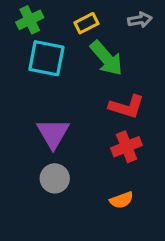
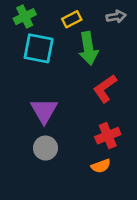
green arrow: (106, 58) -> (88, 48), turned 32
red L-shape: (127, 107) -> (105, 88), turned 128
red cross: (127, 147) -> (108, 136), moved

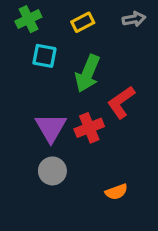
cyan square: (39, 48) -> (44, 56), size x0.7
green arrow: (88, 48) -> (88, 73), moved, turned 32
red cross: (108, 136) -> (89, 128), moved

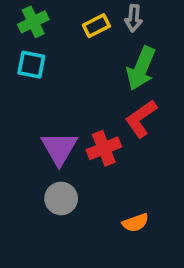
gray arrow: (134, 19) -> (134, 18), moved, turned 105
cyan square: (44, 56) -> (31, 65), moved
green arrow: (88, 73) -> (141, 68), moved

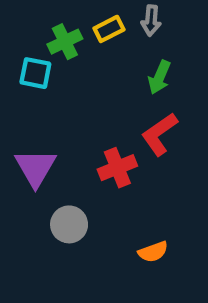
green cross: (33, 22) -> (65, 42), moved
green arrow: (141, 68) -> (159, 77), size x0.7
purple triangle: (59, 148) -> (35, 168), moved

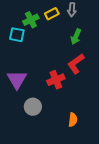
orange semicircle: (153, 252) -> (73, 120), turned -64

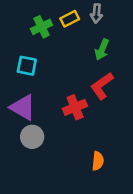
cyan square: (17, 35) -> (27, 66), moved
purple triangle: (17, 80) -> (23, 107), turned -30
gray circle: (33, 107) -> (32, 137), moved

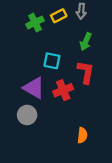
cyan square: (27, 66) -> (52, 61), moved
red L-shape: (102, 86) -> (86, 72), turned 135
purple triangle: (23, 107) -> (34, 88), moved

